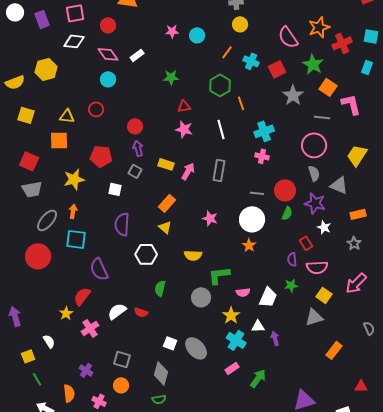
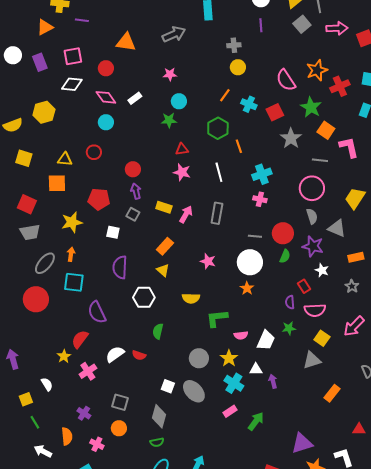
cyan circle: (197, 35) -> (179, 101), moved
gray circle: (201, 297) -> (199, 358), moved

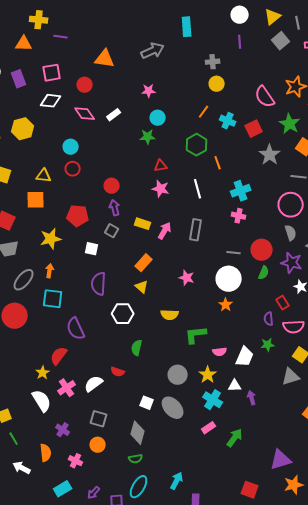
orange triangle: (45, 27) -> (24, 44), turned 30
cyan circle: (106, 122) -> (71, 147), moved
white semicircle: (115, 354) -> (94, 384), moved
white semicircle: (47, 384) -> (42, 401), moved, size x1.6

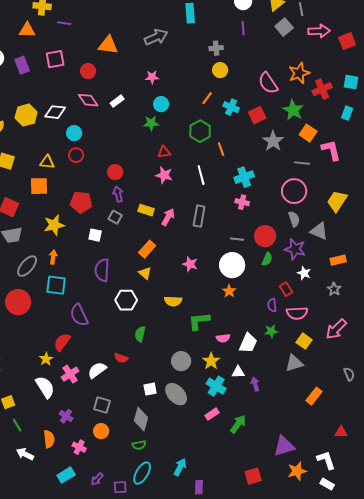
white diamond: (51, 101) -> (55, 112), moved
white square: (147, 403) -> (150, 389), turned -32
red square: (250, 490) -> (253, 476), turned -36

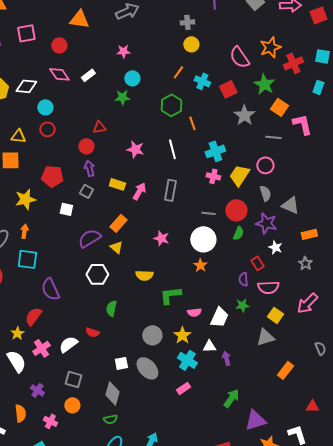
red triangle: (164, 152) -> (99, 127), moved
pink circle: (294, 191) -> (265, 165), size x0.7
yellow trapezoid: (337, 201) -> (239, 175), moved
purple semicircle: (102, 270) -> (89, 238), moved, turned 55
green arrow: (238, 424) -> (231, 398), moved

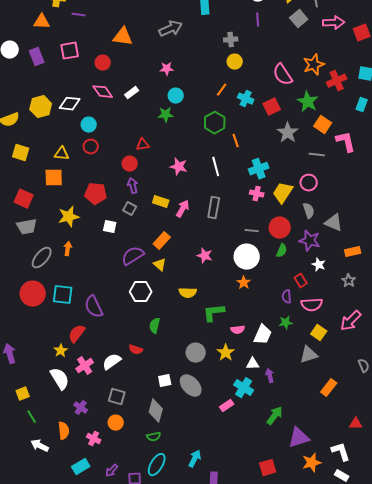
cyan square: (27, 259) -> (63, 295), moved
cyan cross: (187, 360) -> (244, 388), moved

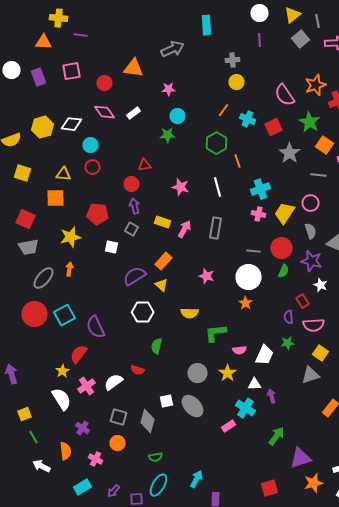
orange triangle: (123, 37) -> (134, 68), moved
cyan square: (63, 295) -> (64, 315), turned -35
gray diamond: (156, 411) -> (148, 421), moved

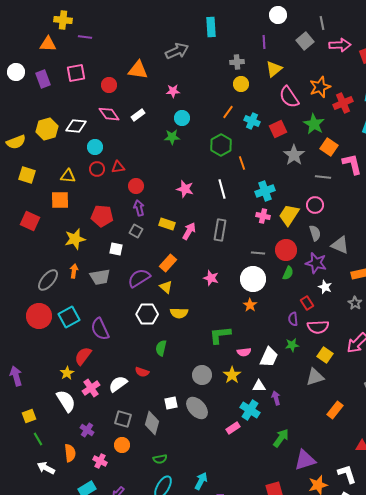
white circle: (260, 13) -> (278, 15), moved
yellow triangle: (292, 15) -> (274, 69), moved
red triangle: (144, 165) -> (118, 167), moved
gray trapezoid: (28, 247) -> (100, 277), moved
yellow semicircle: (190, 313) -> (179, 313), moved

